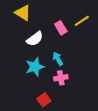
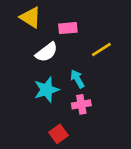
yellow line: (82, 21) -> (101, 49), moved
pink rectangle: (61, 28) -> (68, 28), moved, turned -64

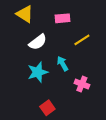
pink rectangle: (68, 28) -> (63, 18), moved
pink cross: (81, 104) -> (82, 84), moved, turned 32

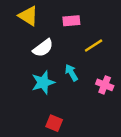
pink cross: (82, 84) -> (105, 85), moved
red square: (47, 108) -> (54, 123), turned -32

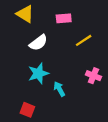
cyan arrow: (71, 73) -> (59, 89), moved
red square: (54, 123) -> (27, 110), moved

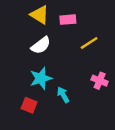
yellow triangle: (25, 14) -> (40, 15), moved
red square: (27, 110) -> (29, 105), moved

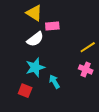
pink rectangle: (68, 20) -> (52, 26), moved
yellow line: (89, 43) -> (88, 47), moved

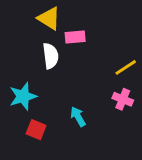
white semicircle: (35, 39) -> (50, 56), turned -60
cyan star: (35, 67) -> (23, 96), moved

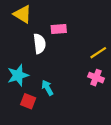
yellow triangle: (49, 18) -> (23, 14), moved
cyan arrow: (78, 117) -> (47, 88), moved

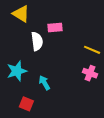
yellow line: (98, 53) -> (92, 50), turned 56
red square: (28, 101) -> (26, 104), moved

